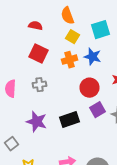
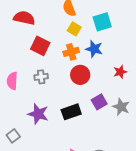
red semicircle: (36, 26) -> (24, 18), moved, size x1.5
red circle: (90, 88) -> (80, 75), moved

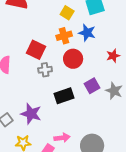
red square: (40, 46) -> (36, 50), moved
gray cross: (41, 77) -> (45, 70), moved
purple star: (38, 114) -> (31, 114), moved

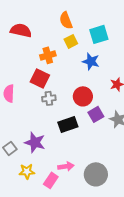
yellow square: (67, 13) -> (71, 41), turned 32
orange cross: (64, 36) -> (48, 55), moved
red circle: (73, 59) -> (83, 96), moved

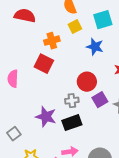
gray cross: (49, 98) -> (72, 101), moved
black rectangle: (68, 124) -> (72, 123), moved
purple star: (35, 142) -> (46, 117), moved

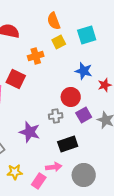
blue star: (95, 47) -> (84, 71), moved
red square: (44, 64) -> (16, 79), moved
black rectangle: (72, 123) -> (68, 144), moved

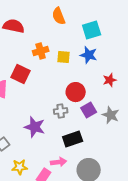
yellow square: (59, 42) -> (64, 57), moved, turned 32
blue star: (84, 71) -> (89, 55), moved

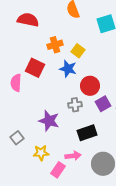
blue star: (89, 55) -> (68, 69), moved
yellow square: (64, 57) -> (78, 51), turned 32
yellow star: (20, 167) -> (41, 153), moved

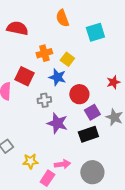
gray cross: (75, 105) -> (44, 100), moved
purple star: (49, 121) -> (57, 123), moved
black rectangle: (87, 133) -> (88, 134), moved

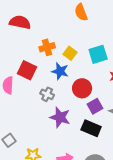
orange semicircle: (62, 18) -> (81, 12), moved
cyan square: (95, 32) -> (98, 54), moved
gray cross: (44, 100) -> (47, 94), turned 32
black rectangle: (88, 134) -> (91, 128), turned 42

